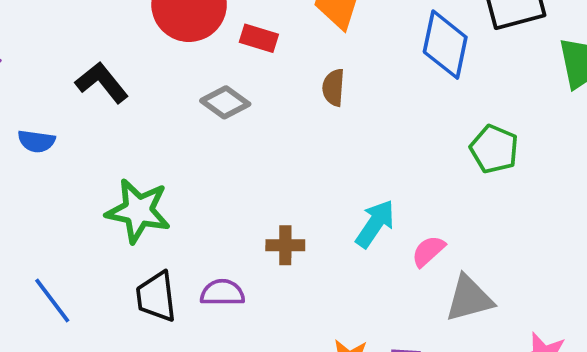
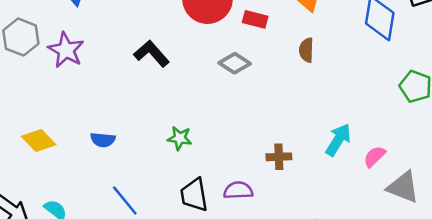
blue semicircle: (36, 141) -> (103, 140), moved
green star: (138, 211) -> (180, 138), size x0.6
gray triangle: (469, 299) -> (403, 187), turned 39

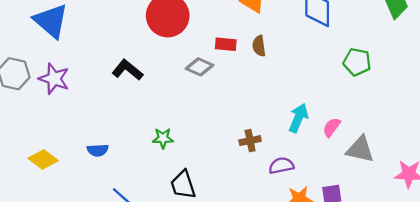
red rectangle: (255, 19) -> (226, 44), moved
purple semicircle: (238, 190) -> (281, 166), moved

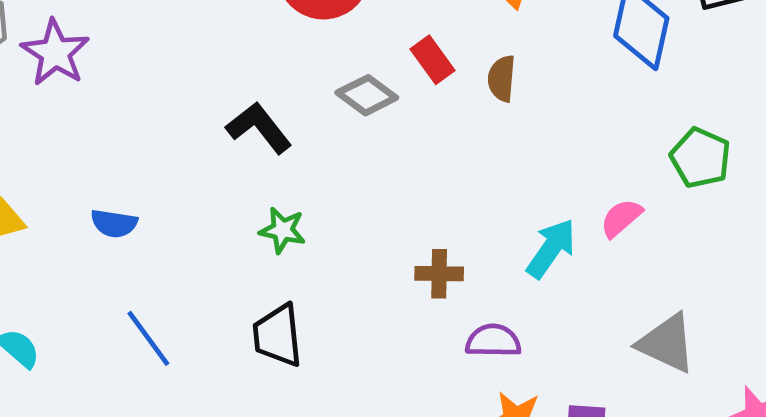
red rectangle: (226, 44) -> (433, 60), turned 36
black L-shape: (127, 70) -> (259, 128), moved
pink semicircle: (332, 127) -> (621, 218), moved
green star: (163, 138) -> (282, 230), moved

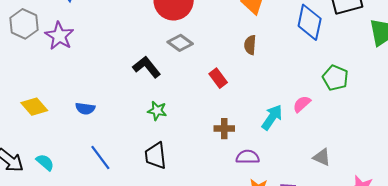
red rectangle: (433, 60) -> (218, 78), moved
gray diamond: (367, 95) -> (180, 43), moved
gray triangle: (667, 343) -> (322, 157), size x0.7

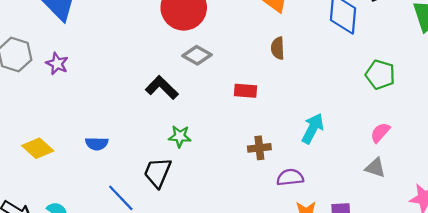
purple star: (59, 36) -> (57, 64), size x0.7
red rectangle: (218, 78) -> (245, 91), turned -42
pink semicircle: (302, 104) -> (380, 133), moved
black trapezoid: (156, 156) -> (158, 172), moved, turned 36

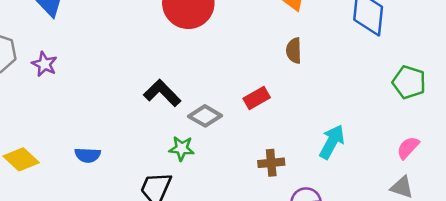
gray diamond: (197, 55) -> (205, 116), moved
red rectangle: (245, 91) -> (257, 98), turned -35

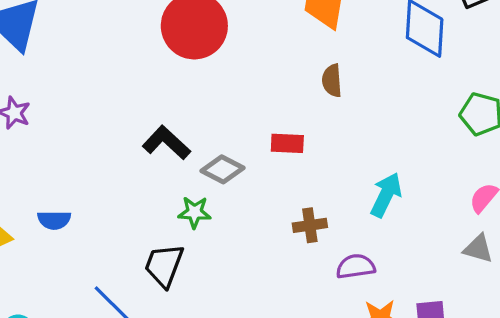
red rectangle: (257, 98) -> (287, 143), turned 35
blue semicircle: (88, 155) -> (54, 220), moved

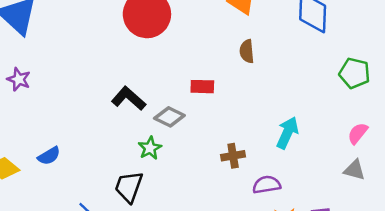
red rectangle: (287, 143) -> (202, 87), moved
green star: (195, 212) -> (150, 148), turned -30
blue semicircle: (54, 220) -> (49, 156), turned -30

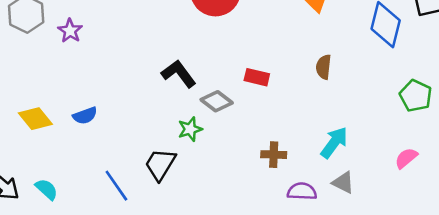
brown semicircle: (247, 51) -> (324, 67), moved
gray triangle: (354, 170) -> (343, 183), moved

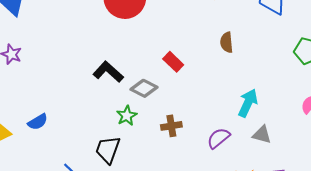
red rectangle: (257, 77) -> (173, 62), turned 42
brown cross: (274, 155) -> (171, 126), moved
purple semicircle: (302, 191) -> (218, 138), moved, turned -30

